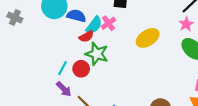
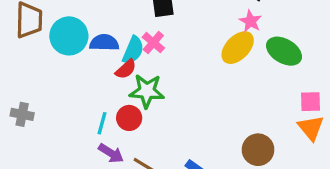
gray cross: (15, 18) -> (22, 114), moved
pink star: (186, 24) -> (250, 21), moved
yellow ellipse: (148, 38) -> (238, 48), moved

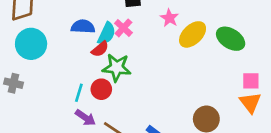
pink star: (250, 21) -> (169, 18), moved
cyan circle: (69, 36) -> (31, 44), moved

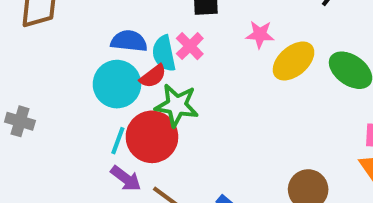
pink star: (169, 18) -> (260, 34), turned -30
cyan semicircle: (107, 34) -> (164, 53), turned 140
cyan circle: (31, 44) -> (117, 84), moved
red circle: (101, 89) -> (152, 137), size x1.6

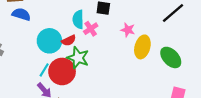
blue semicircle: (129, 41) -> (21, 14), moved
cyan semicircle: (164, 53) -> (78, 19), moved
yellow ellipse: (294, 61) -> (142, 47), turned -45

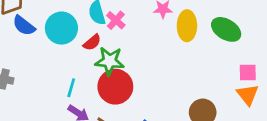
blue semicircle: (21, 14) -> (24, 26), turned -144
cyan circle: (49, 41) -> (61, 28), moved
red circle: (62, 71) -> (115, 87), moved

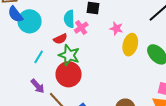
cyan circle: (61, 28) -> (30, 21), moved
cyan line: (71, 88) -> (39, 57), moved

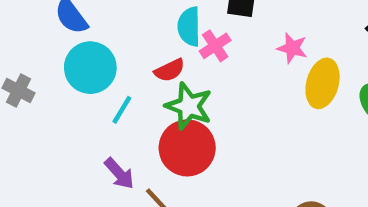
cyan circle: (30, 21) -> (90, 68), moved

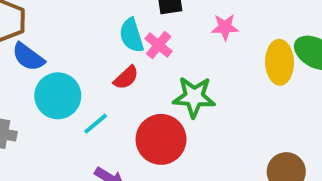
yellow ellipse: (323, 83) -> (280, 62), moved
green star: (189, 106) -> (194, 97), moved
cyan line: (122, 110) -> (96, 124), turned 36

